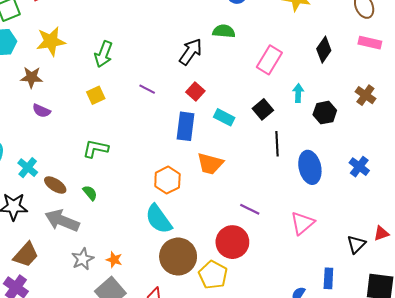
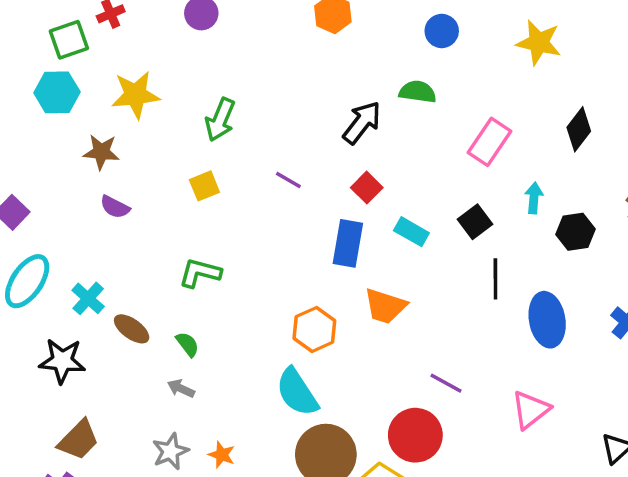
gray arrow: (62, 221) -> (181, 389), moved, size x0.5

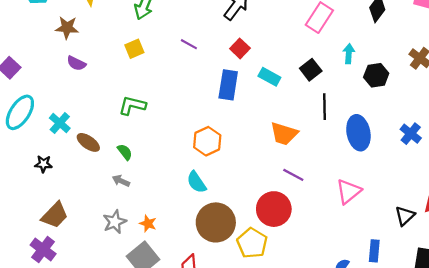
orange trapezoid: (385, 306) -> (284, 134), moved
black star: (62, 361) -> (43, 164), size x0.6
cyan semicircle: (297, 392) -> (196, 182), size x0.7

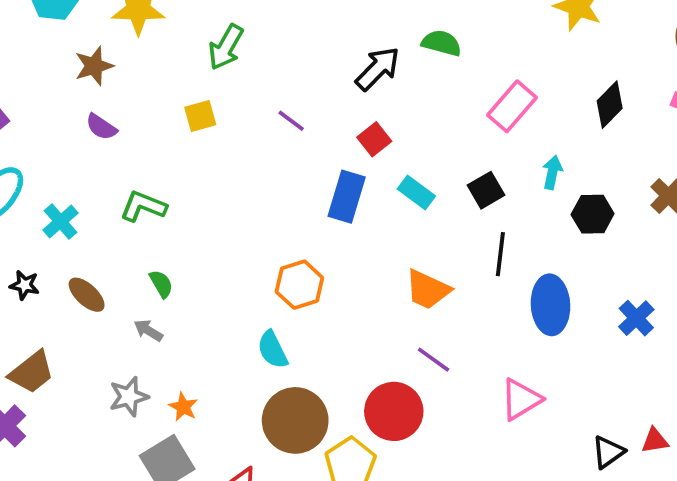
brown star: (67, 28) -> (94, 66), turned -30
green L-shape: (132, 105) -> (143, 206), moved
brown ellipse: (88, 142) -> (87, 295), moved

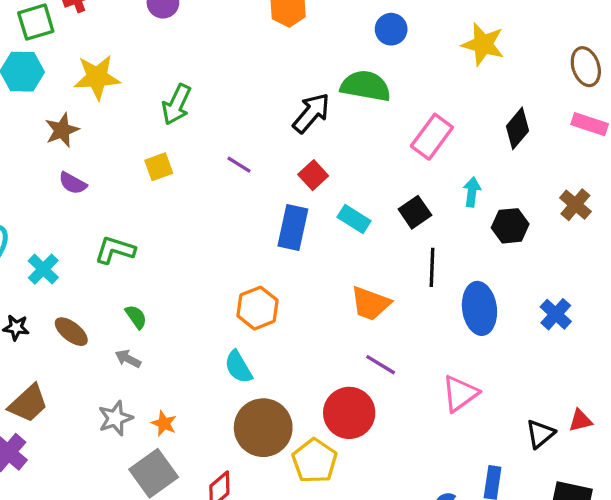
green semicircle: (441, 43) -> (366, 86), size x1.4

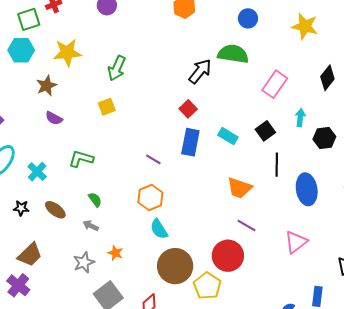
purple line: (239, 165) -> (153, 159), moved
red square: (313, 175) -> (188, 109), moved
orange hexagon: (258, 308) -> (150, 197), moved
orange star: (164, 423) -> (115, 253), moved

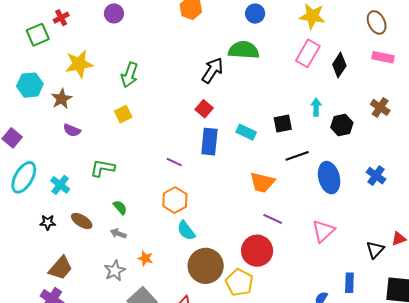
cyan hexagon: (21, 50) -> (30, 85), moved
pink rectangle: (275, 84) -> (308, 53), moved
black square: (265, 131) -> (283, 123), turned 30
black line: (277, 165) -> (297, 156), turned 75

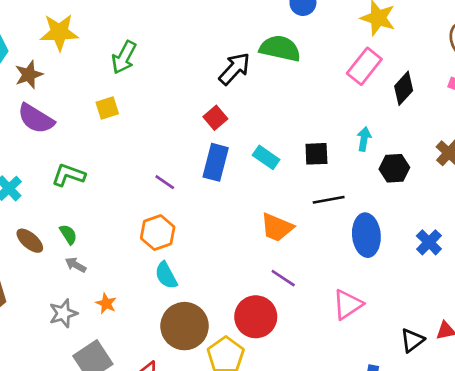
purple semicircle: (72, 130) -> (36, 119), size x1.6
green semicircle: (120, 207) -> (68, 234), moved

